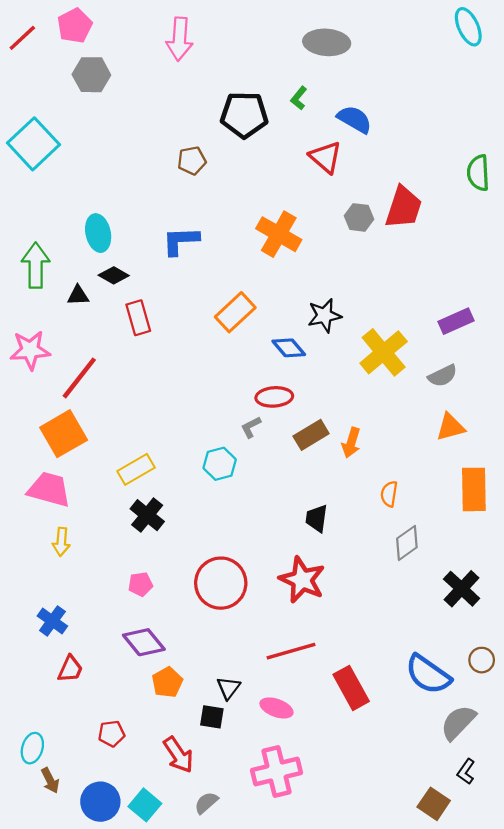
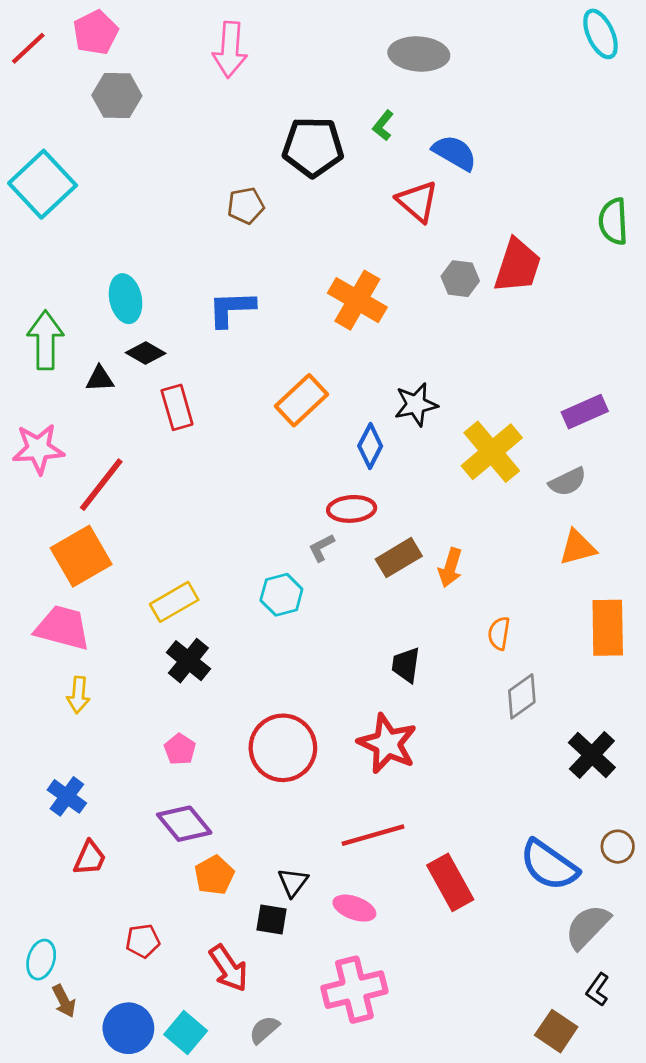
blue diamond: (289, 348) -> (370, 446), turned 68
pink pentagon: (140, 584) -> (180, 749), turned -30

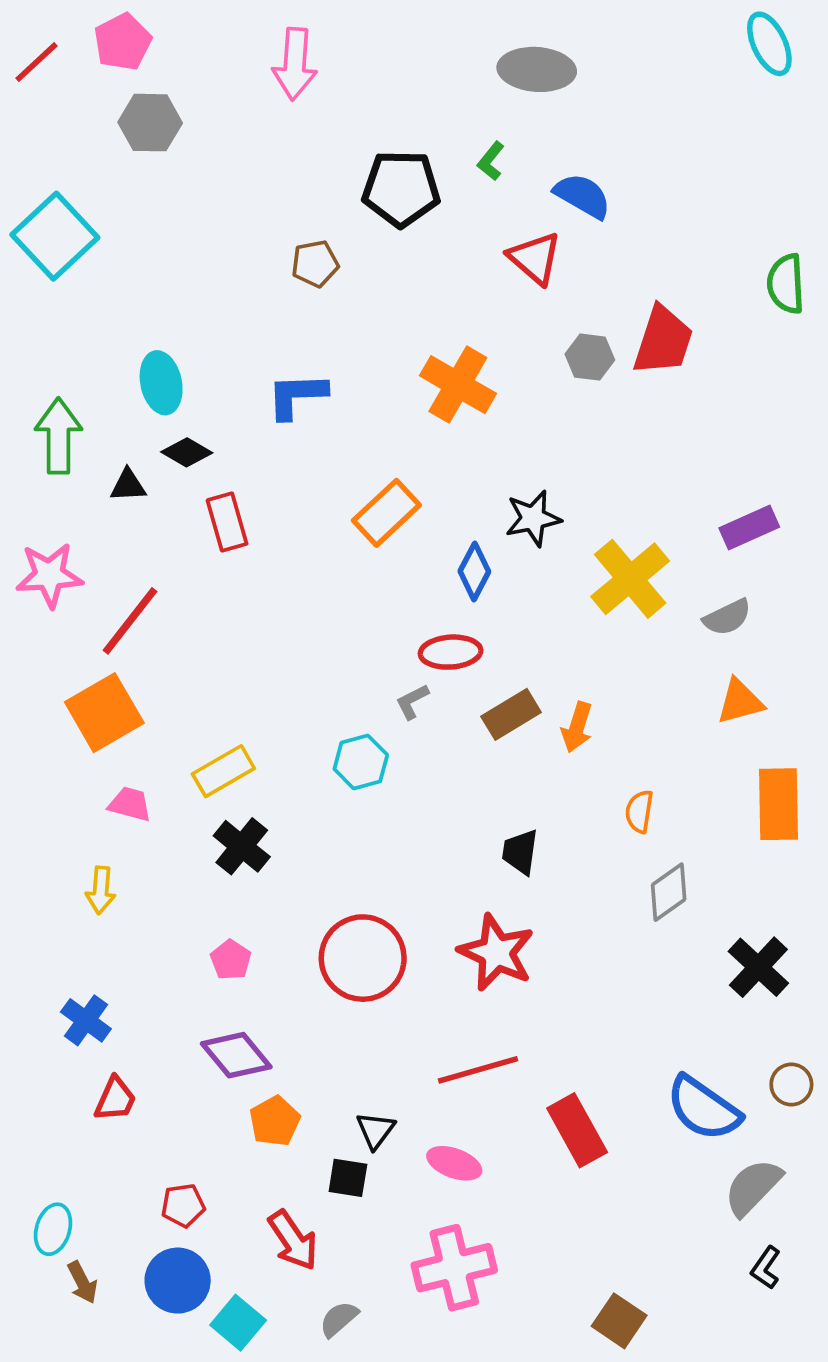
pink trapezoid: (63, 628) -> (130, 804), moved, size x0.6
blue circle: (128, 1028) -> (178, 1281), moved
brown square: (556, 1031) -> (619, 1321), moved

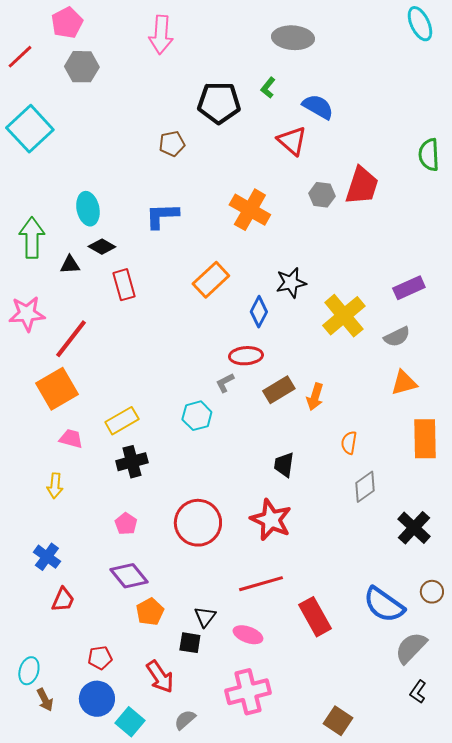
red line: (37, 62) -> (20, 57), moved
black cross: (242, 846) -> (132, 462), turned 36

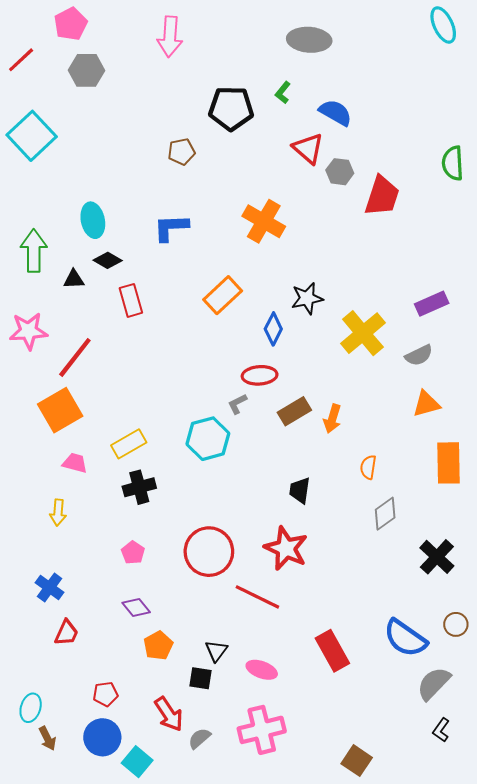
gray hexagon: (322, 195) -> (340, 172), moved
cyan hexagon: (197, 416) -> (208, 439), size x1.4
purple diamond: (129, 576) -> (136, 608), size x0.7
red line: (261, 584) -> (257, 597), moved, turned 42
gray semicircle: (185, 720) -> (199, 738), moved

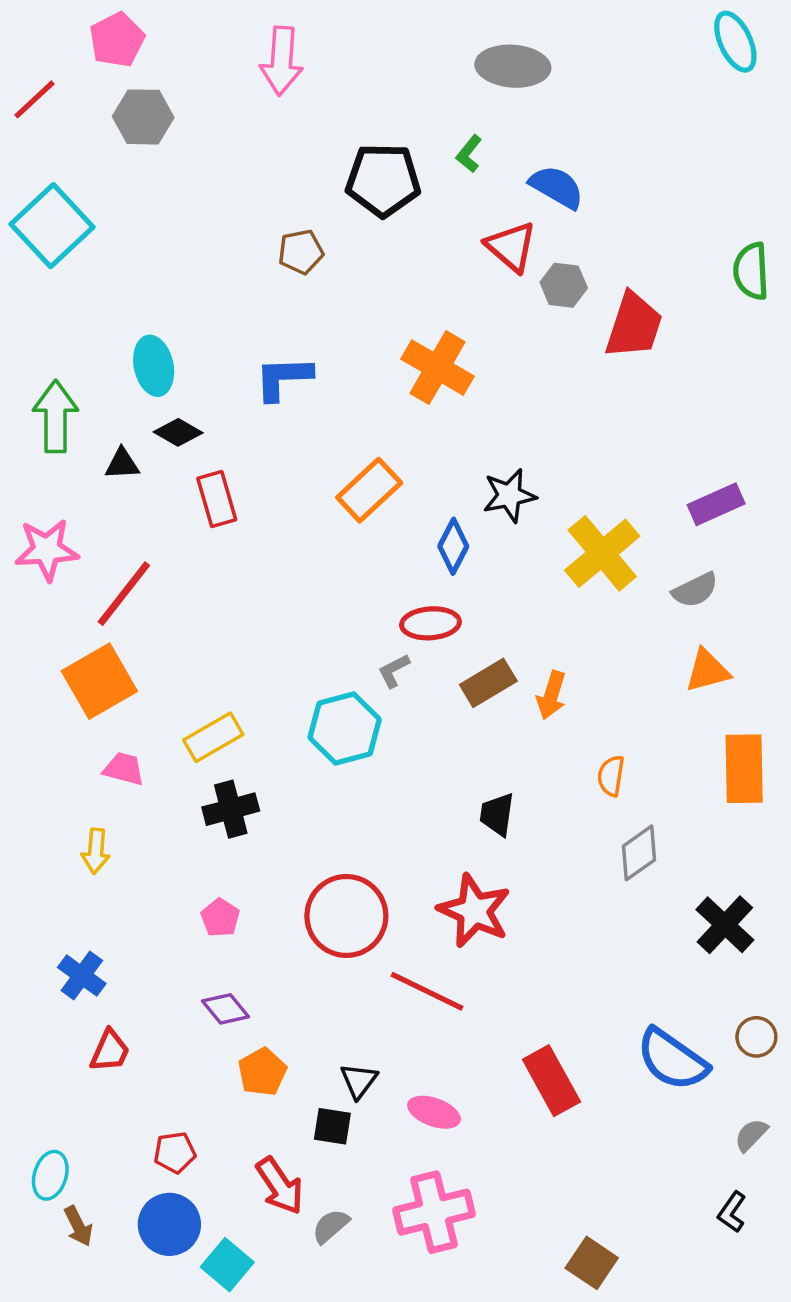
gray semicircle: (434, 683) -> (751, 1135), moved, size x0.6

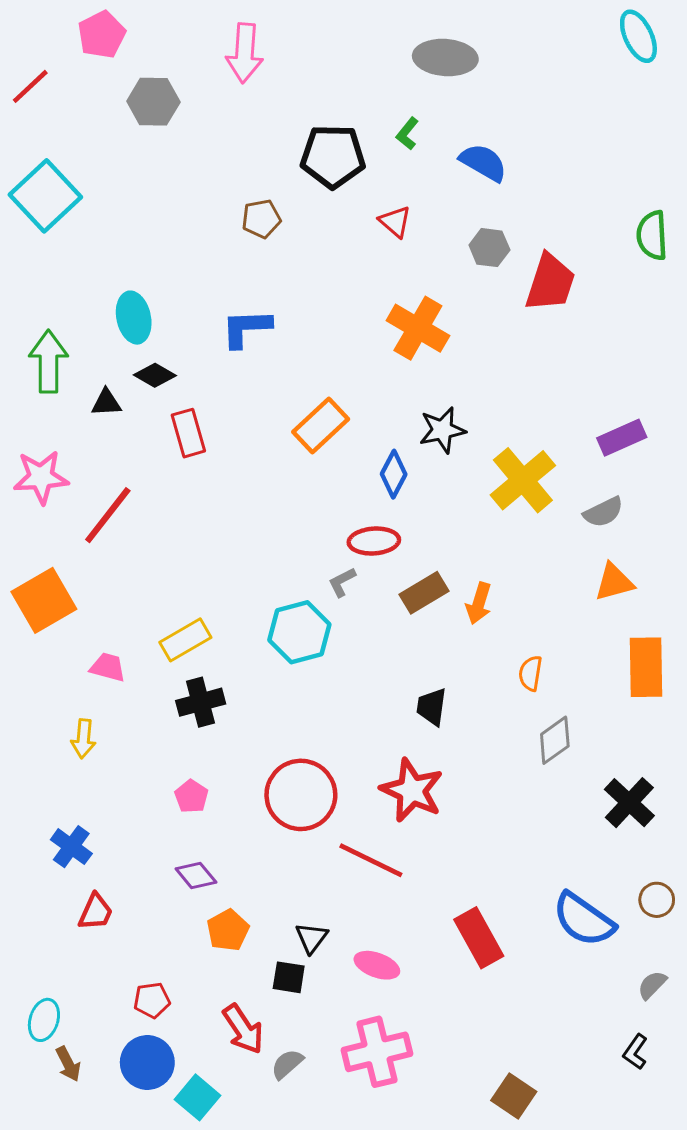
gray hexagon: (143, 117) -> (153, 102), moved
red triangle: (511, 247) -> (395, 222), moved, size x0.7
orange cross: (438, 368) -> (418, 328), moved
orange square: (99, 681) -> (44, 600), moved

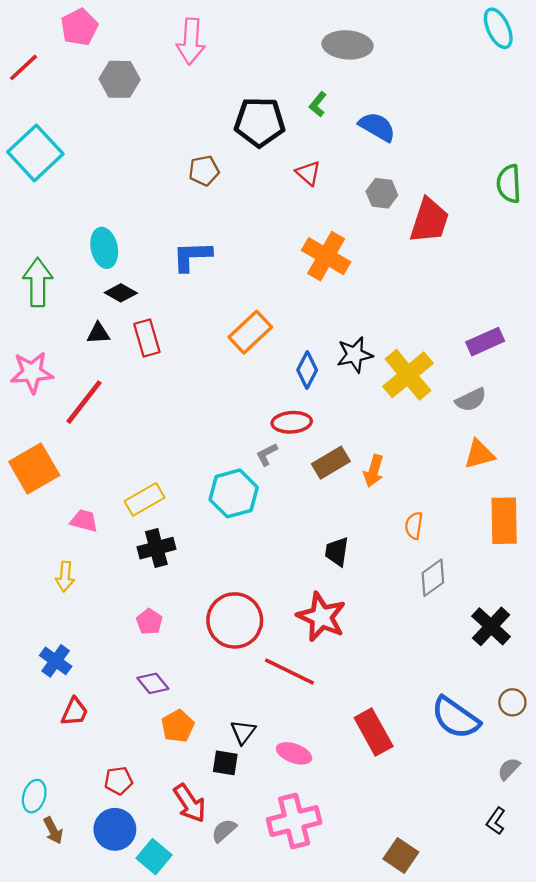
black triangle: (106, 403) -> (98, 333), moved
black star: (442, 430) -> (355, 355), moved

